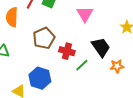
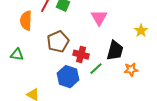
black trapezoid: (101, 47) -> (115, 51), turned 50
blue hexagon: (40, 78) -> (68, 77), moved

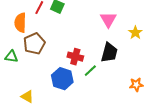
pink triangle: (99, 18) -> (108, 20), moved
brown pentagon: (58, 42) -> (34, 44), moved
orange star: (131, 70) -> (136, 85), moved

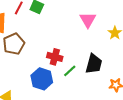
black trapezoid: (109, 53) -> (94, 64), moved

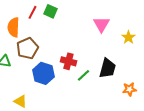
blue hexagon: (42, 79) -> (43, 73), moved

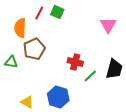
blue hexagon: (43, 73) -> (58, 97), moved

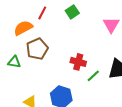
green square: (57, 12) -> (72, 12), moved, turned 32
orange semicircle: (20, 28) -> (23, 28), turned 60

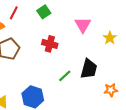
red cross: (78, 62) -> (50, 44), moved

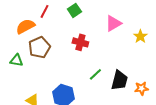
pink triangle: (83, 25) -> (113, 23), turned 30
black trapezoid: (89, 69) -> (119, 80), moved

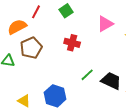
black trapezoid: (119, 80) -> (111, 81), turned -80

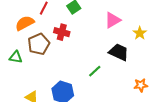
red cross: (72, 43) -> (62, 32), moved
black trapezoid: (111, 81) -> (119, 52), moved

